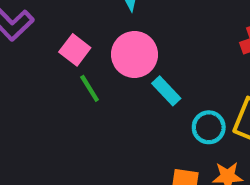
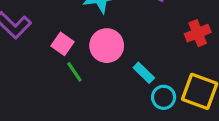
cyan rectangle: (166, 91) -> (144, 73), moved

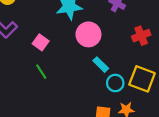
pink circle: (107, 46) -> (88, 34), moved
green line: (74, 72) -> (41, 72), moved

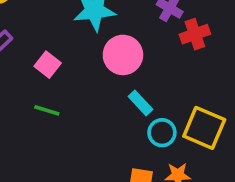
red cross: (141, 36) -> (195, 34), moved
green line: (41, 72) -> (47, 110), turned -42

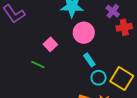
pink square: (48, 65) -> (50, 44), moved
green line: (47, 110) -> (38, 65), moved

